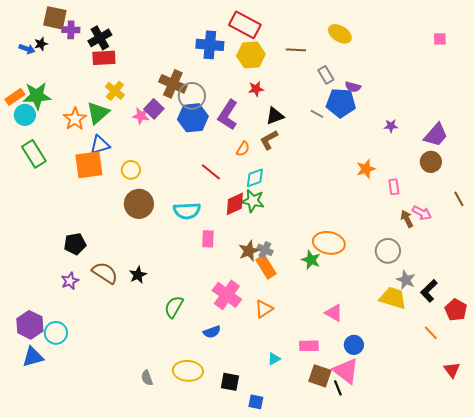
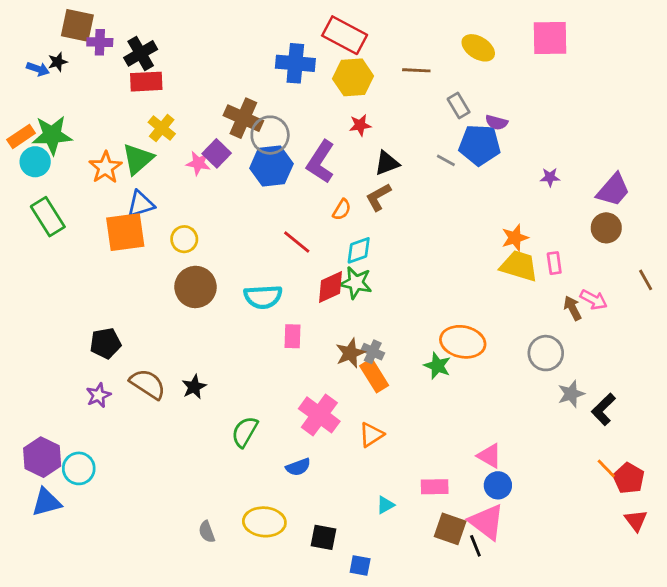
pink square: (440, 39) -> (550, 38), moved, size x2.0
gray star: (406, 280) -> (571, 394), turned 30
yellow trapezoid: (393, 298) -> (519, 266), moved
red pentagon: (456, 310) -> (629, 478), moved
pink triangle: (334, 313) -> (489, 456), moved

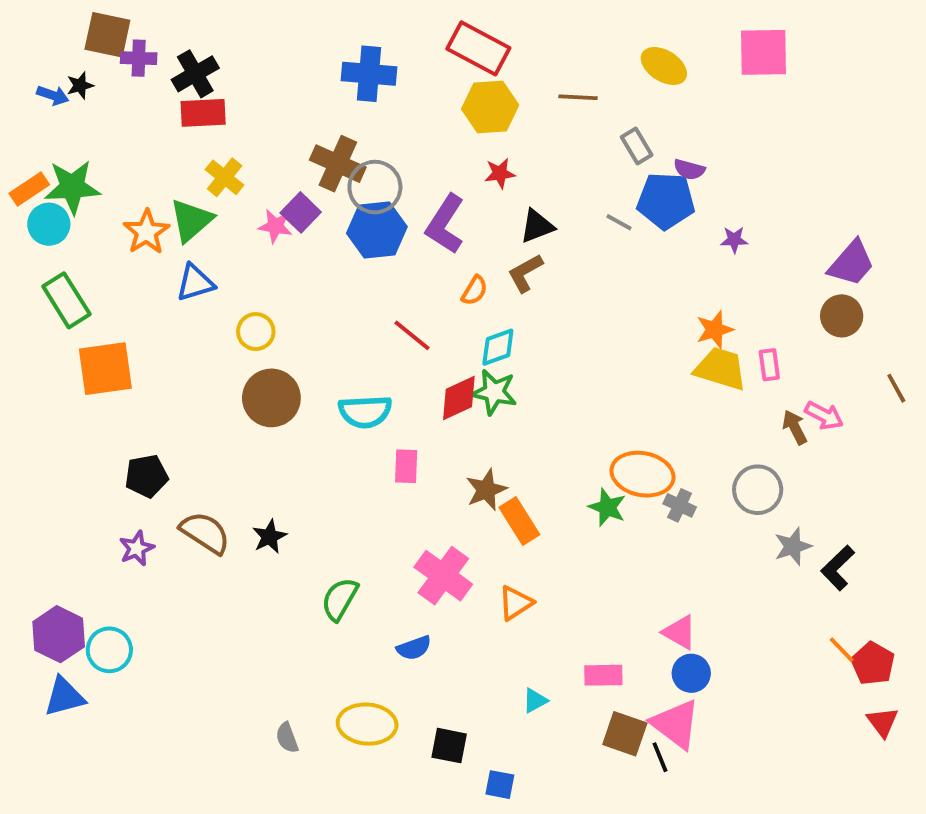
blue cross: (295, 63) -> (369, 74), moved
purple star: (550, 177) -> (734, 240), moved
orange square: (125, 232) -> (105, 369), moved
gray cross: (373, 352) -> (680, 505), moved

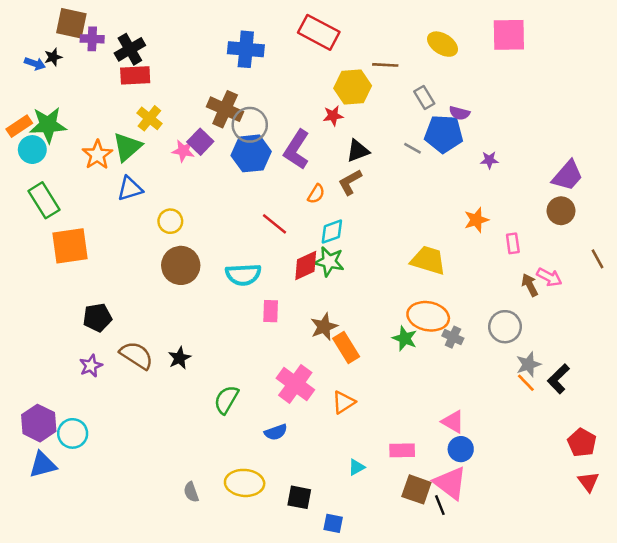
yellow hexagon: (490, 107) -> (353, 87), moved
yellow trapezoid: (721, 369) -> (428, 260), moved
orange line: (842, 650) -> (526, 383), moved

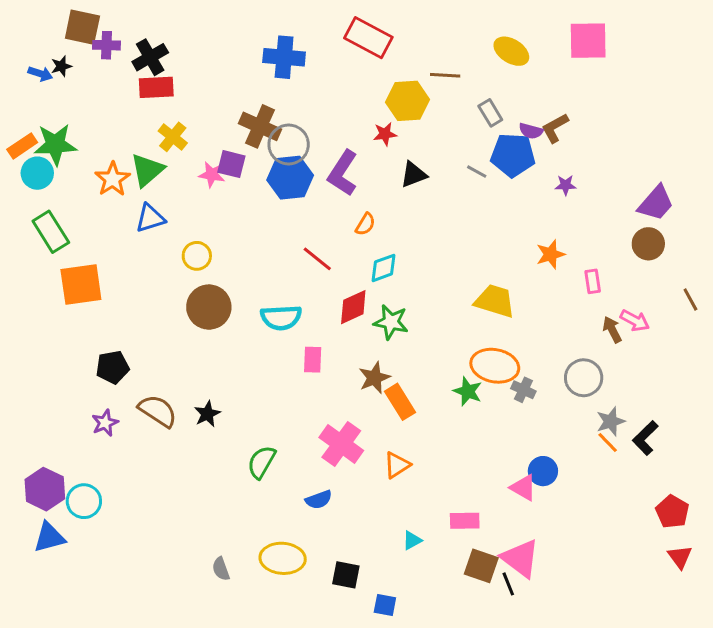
purple square: (200, 142) -> (231, 164), turned -30
brown L-shape: (350, 182) -> (555, 128), moved
green star: (329, 262) -> (391, 322), moved
blue circle: (461, 449) -> (543, 471), moved

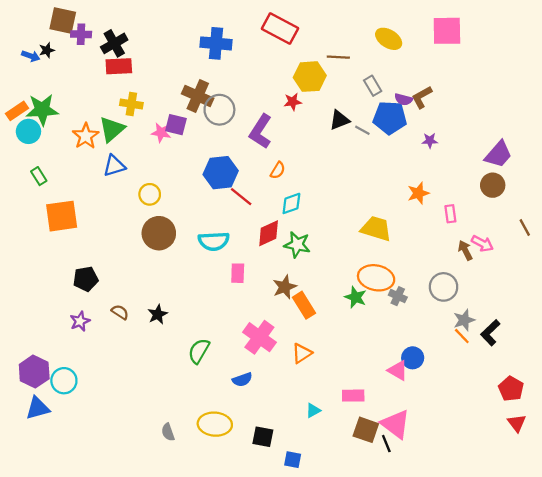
yellow cross: (173, 137) -> (131, 104), turned -30
black triangle: (414, 175) -> (339, 120), moved
blue hexagon: (290, 178) -> (221, 173), moved
green rectangle: (51, 232) -> (39, 176), size x0.6
brown semicircle: (158, 411) -> (120, 312), size x0.6

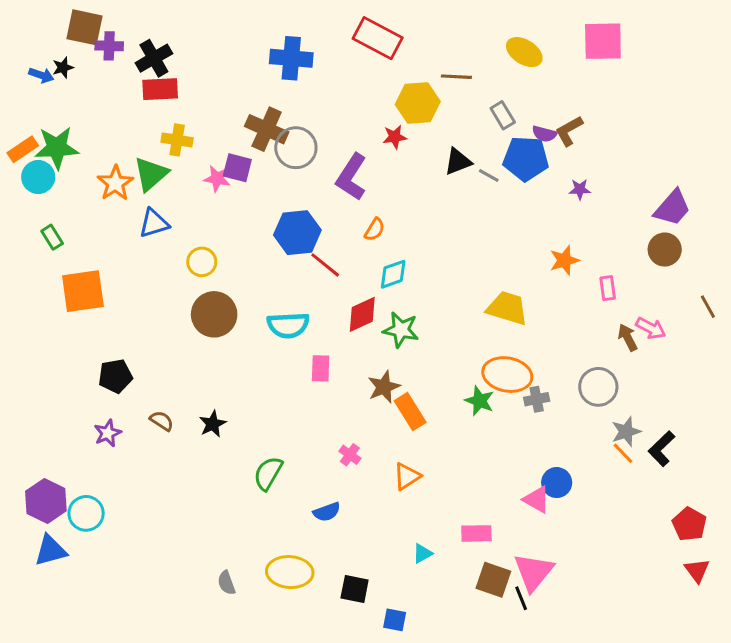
gray cross: (398, 296) -> (537, 399), turned -36
pink cross: (259, 337) -> (350, 455), size x0.5
pink triangle: (396, 424) -> (534, 572), turned 32

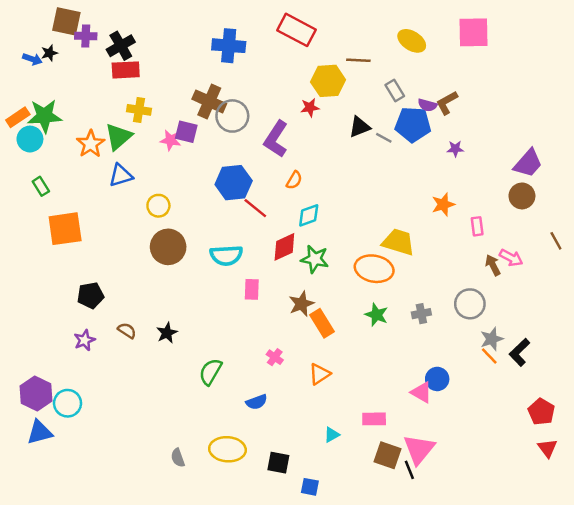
orange ellipse: (507, 375) -> (374, 269), moved

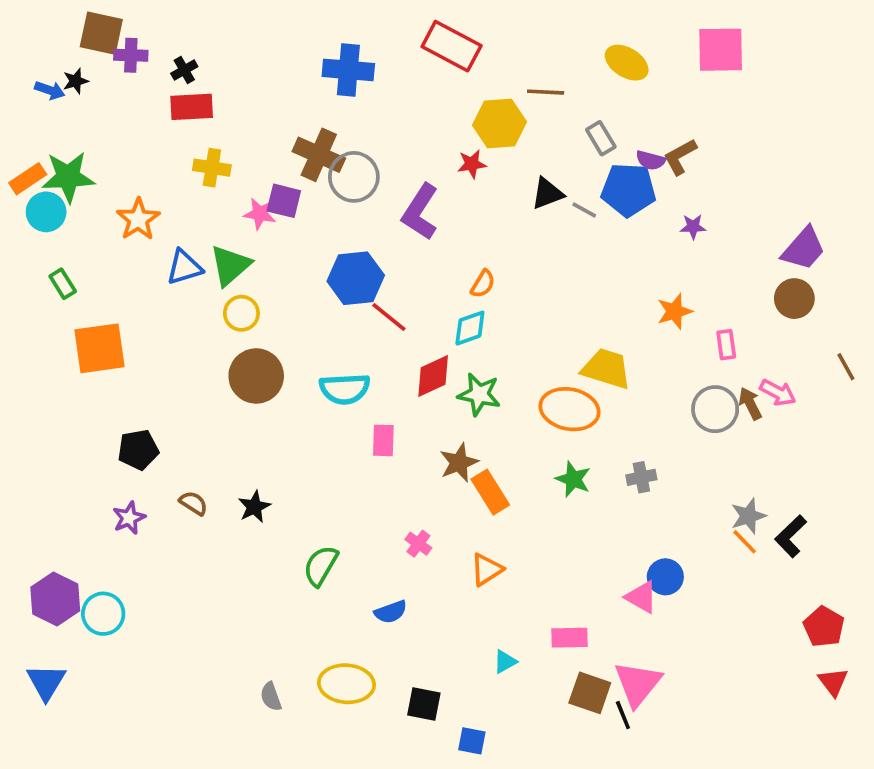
black cross: (121, 46) -> (184, 70), size x0.6
green triangle: (118, 137) -> (230, 265), moved
orange semicircle: (294, 180) -> (483, 284), moved
gray circle: (470, 304) -> (715, 409), moved
blue triangle: (40, 432) -> (46, 682), moved, turned -44

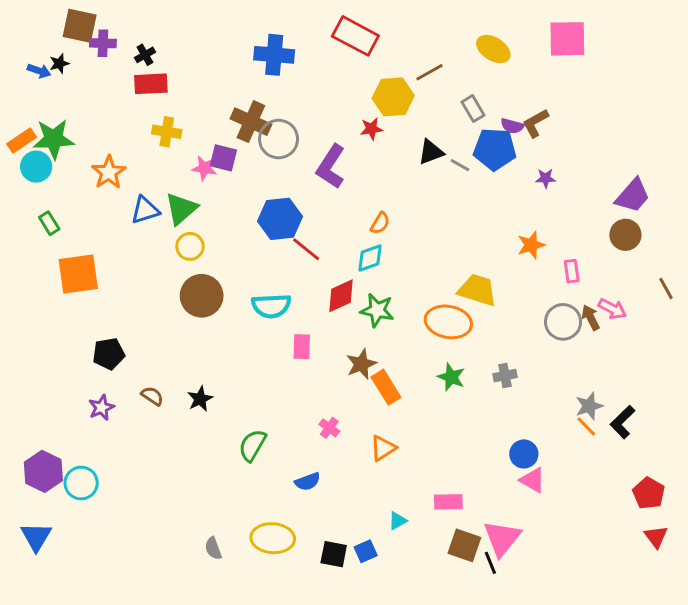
brown line: (546, 92) -> (429, 72), turned -32
pink triangle: (641, 597) -> (533, 480), moved
blue square: (472, 741) -> (366, 551), moved, turned -35

